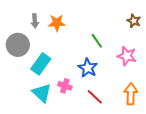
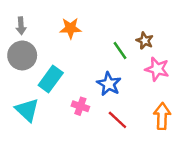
gray arrow: (35, 21) -> (21, 26), moved
brown star: (134, 21) -> (145, 41), moved
cyan triangle: (42, 93) -> (27, 110), moved

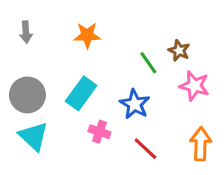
gray circle: (22, 55) -> (27, 95), moved
cyan rectangle: (51, 79) -> (81, 93), moved

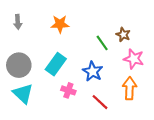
orange arrow: (201, 144) -> (129, 88), moved

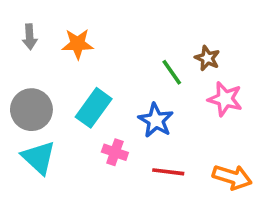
orange star: (60, 24) -> (78, 44), moved
orange arrow: (129, 88) -> (232, 177), moved, turned 105
red line: (100, 102) -> (168, 172), turned -36

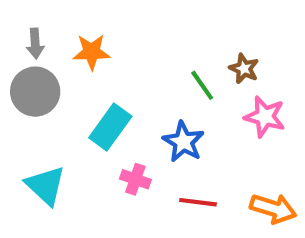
gray circle: (31, 110) -> (35, 92), moved

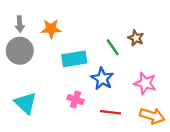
pink star: (265, 117) -> (145, 83), moved
cyan rectangle: (110, 127) -> (74, 59), moved, turned 45

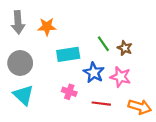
gray arrow: (20, 24) -> (18, 22), size x1.5
brown star: (136, 38) -> (125, 48), moved
gray circle: (20, 51) -> (20, 63), moved
pink star: (145, 83) -> (120, 77), moved

